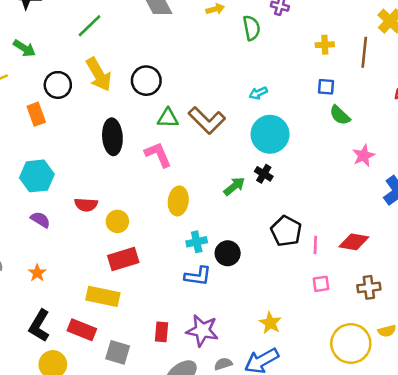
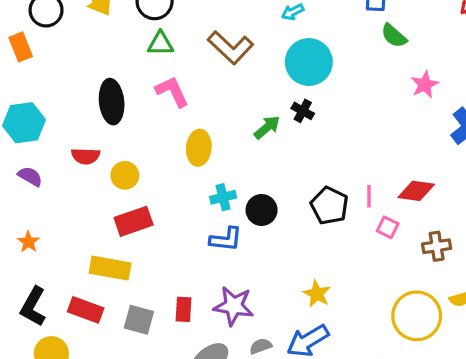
green triangle: (168, 118) -> (160, 44), moved
black ellipse: (112, 137) -> (112, 102), moved
black pentagon: (286, 231) -> (329, 206), moved
pink square: (321, 284) -> (388, 227), moved, turned 36
gray square: (118, 352) -> (139, 320), moved

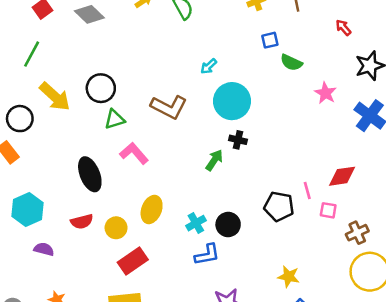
yellow ellipse: (199, 148) -> (152, 209), moved, turned 32
brown cross: (437, 246) -> (357, 233), moved

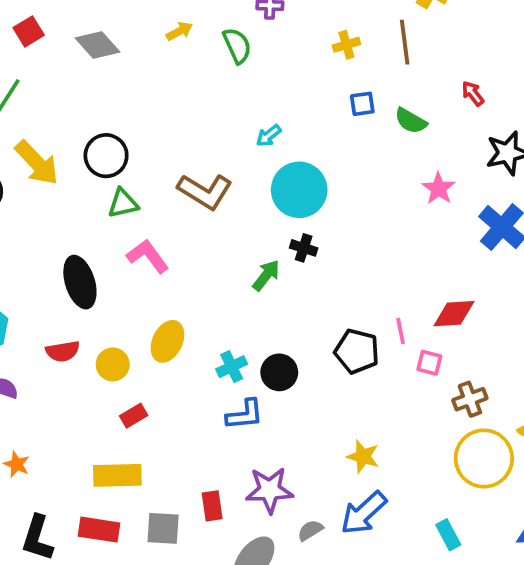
green semicircle: (291, 63) -> (411, 121), moved
red rectangle: (133, 261) -> (134, 416), size x0.6

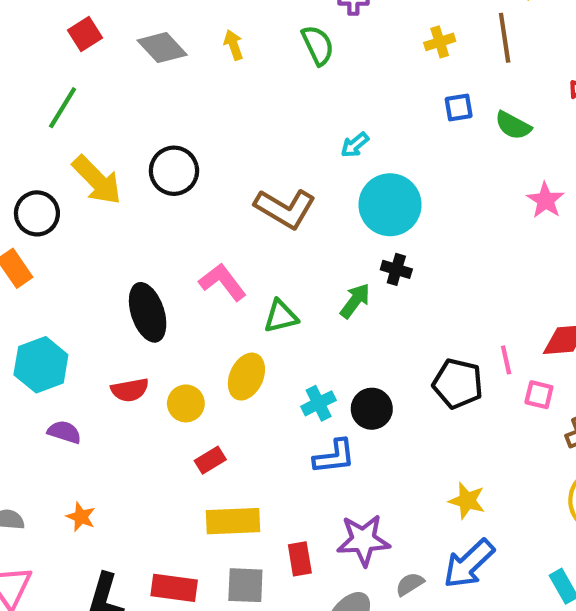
yellow arrow: (179, 31) -> (233, 45), moved, turned -80
green triangle: (123, 203) -> (281, 316), moved
yellow rectangle: (117, 475) -> (233, 521), moved

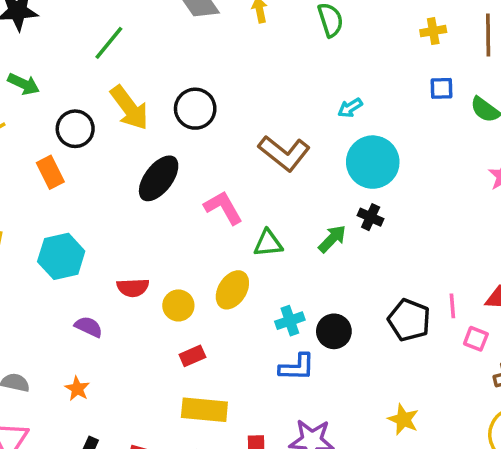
black ellipse: (148, 312) -> (159, 178), moved, turned 48
purple semicircle: (64, 432) -> (89, 327), moved

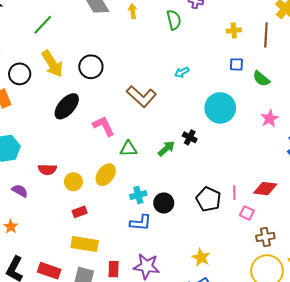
cyan circle: (373, 162) -> (220, 108), moved

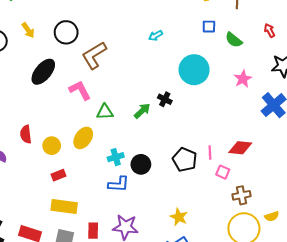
yellow arrow: (52, 64) -> (28, 30), size x0.6
brown L-shape: (141, 96) -> (94, 55), moved, turned 108
red semicircle: (47, 169) -> (26, 134), turned 84

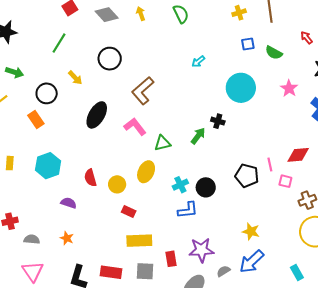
black circle: (66, 32) -> (110, 59), moved
red rectangle: (58, 175) -> (129, 211), turned 56

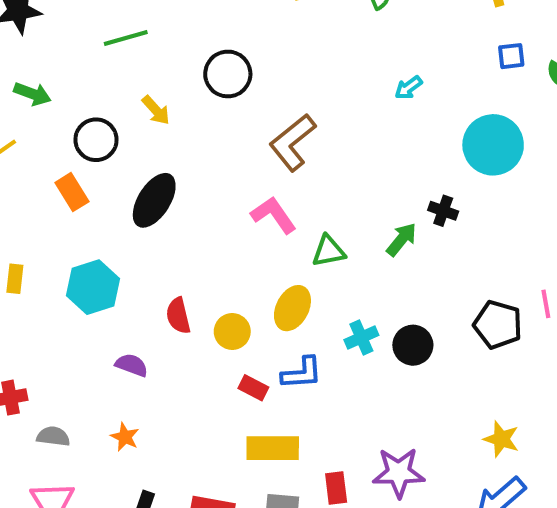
green line: (59, 43) -> (126, 38), turned 40
black ellipse: (97, 115) -> (154, 200), moved
blue L-shape: (188, 210) -> (302, 373), moved

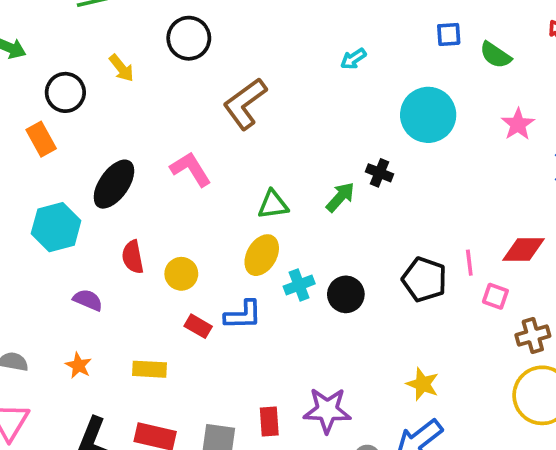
black ellipse: (154, 200) -> (114, 184), moved
pink L-shape: (274, 215) -> (191, 169), moved
yellow ellipse: (292, 308) -> (262, 255), moved
yellow rectangle: (273, 448) -> (150, 369), moved, size x0.7

